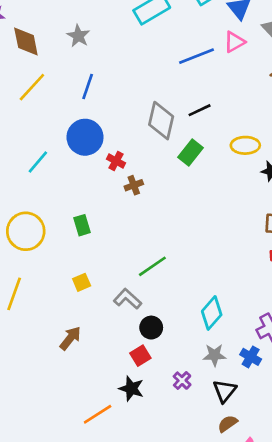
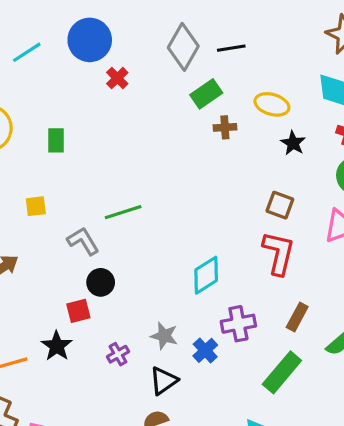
brown cross: (134, 185) -> (225, 127), moved
cyan diamond: (212, 313) -> (206, 275), moved

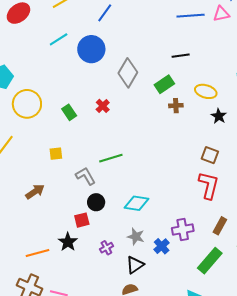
gray diamond: (183, 47) -> (128, 73), moved
cyan line: (27, 52) -> (59, 39), moved
red cross: (117, 78) -> (103, 106), moved
green rectangle: (56, 140) -> (69, 112), turned -35
cyan diamond: (206, 275) -> (137, 203), moved, turned 40

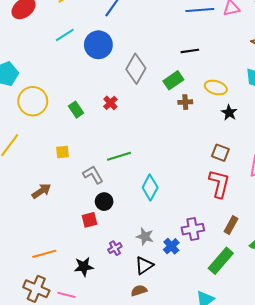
cyan diamond: (137, 203) -> (150, 188), moved, turned -70
black star: (68, 242) -> (84, 267), moved, turned 30

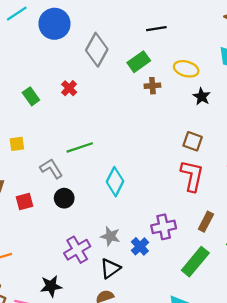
red square: (90, 220) -> (24, 201), moved
purple cross: (115, 248) -> (77, 250), size x1.6
black star: (84, 267) -> (51, 286), moved

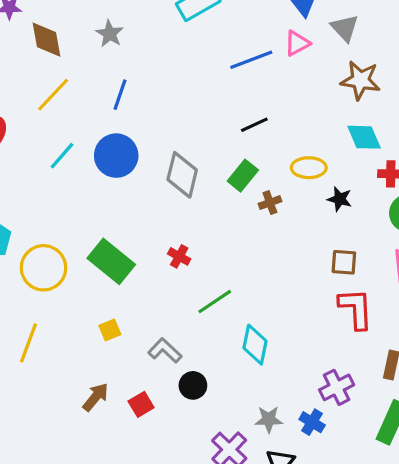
red cross: (69, 88) -> (179, 256), moved
green rectangle: (31, 96) -> (111, 261), size x1.8
green line: (80, 147) -> (215, 302), moved

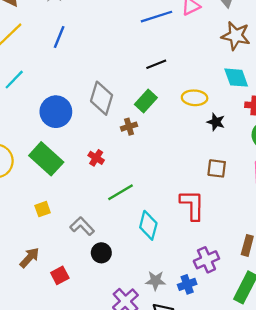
blue circle: (116, 156) -> (56, 112), moved
brown cross: (270, 203) -> (129, 127), moved
red L-shape: (356, 309) -> (192, 205), moved
red square: (141, 404) -> (60, 275), moved
blue cross: (312, 422) -> (187, 284), turned 36

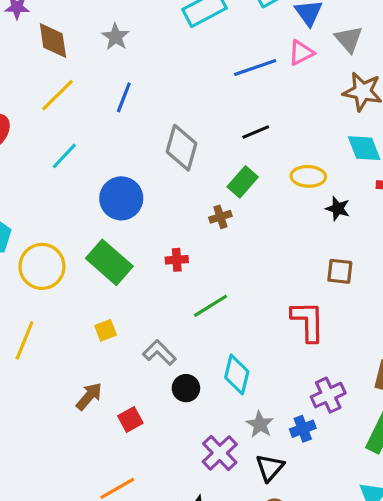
gray diamond: (102, 98) -> (182, 148), moved
red cross: (96, 158) -> (177, 260), turned -35
cyan diamond: (148, 225) -> (237, 374), moved
gray star: (155, 281) -> (260, 424), turned 30

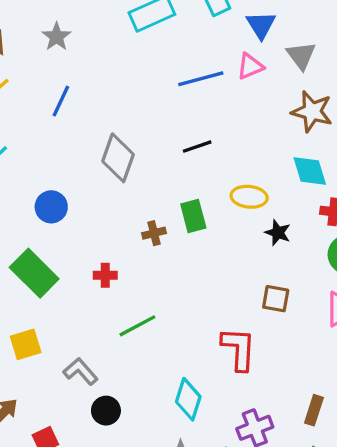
green rectangle: (243, 182) -> (193, 216), moved, turned -60
blue circle: (121, 198) -> (51, 207), size x0.7
yellow square: (106, 330) -> (26, 344), size x1.4
cyan diamond: (237, 374) -> (188, 399), moved

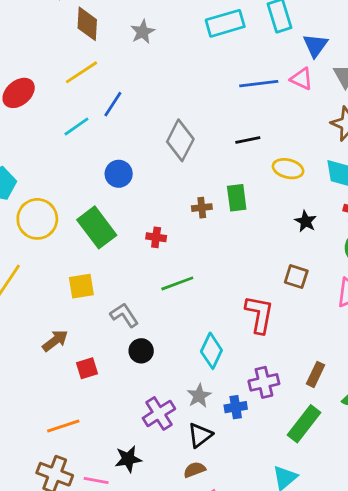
pink triangle: (250, 66) -> (302, 79), turned 40
blue line: (61, 101) -> (113, 104), moved
yellow ellipse: (249, 197) -> (288, 169), moved

